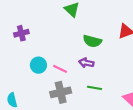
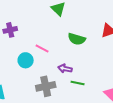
purple arrow: (86, 63) -> (65, 69), moved
pink line: (60, 69) -> (42, 49), moved

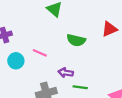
cyan circle: (26, 60) -> (16, 61), moved

